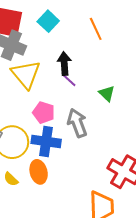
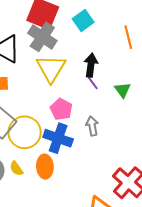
green triangle: (107, 93) -> (123, 90), moved
gray arrow: (77, 123) -> (92, 126), size x0.7

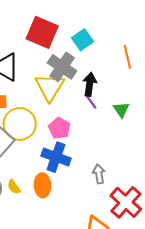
gray cross: (42, 37) -> (62, 67), moved
gray arrow: (92, 126) -> (99, 174), moved
yellow circle: (25, 132) -> (20, 124), moved

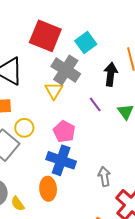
black arrow: (90, 84) -> (111, 74), moved
yellow triangle: (50, 87) -> (54, 91), size x0.6
yellow circle: (20, 124) -> (24, 128), size x0.6
yellow semicircle: (14, 187) -> (18, 204), moved

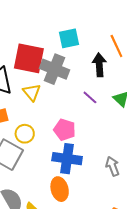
red square: (45, 36) -> (29, 58), moved
cyan square: (86, 43) -> (69, 38), turned 35
yellow triangle: (54, 91) -> (32, 92), moved

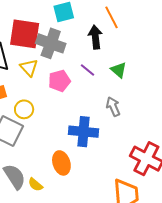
pink pentagon: (65, 130) -> (59, 81), moved, turned -30
blue cross: (67, 159) -> (83, 132), moved
gray arrow: (112, 166) -> (113, 107), moved

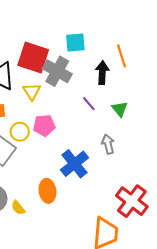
pink pentagon: (59, 81) -> (44, 125), moved
blue cross: (83, 132) -> (75, 164), turned 36

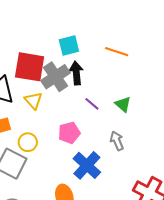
orange line: (122, 56) -> (117, 52), turned -45
gray cross: (57, 71) -> (56, 77), turned 36
black arrow: (102, 73) -> (76, 73), moved
pink pentagon: (44, 125) -> (69, 133), moved

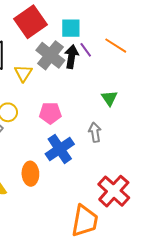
red square: (30, 67) -> (30, 22), moved, turned 32
gray cross: (56, 77) -> (50, 55), turned -32
purple line: (92, 104) -> (86, 50), moved

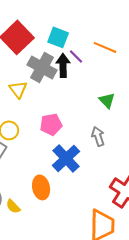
cyan square: (71, 28) -> (58, 37), turned 30

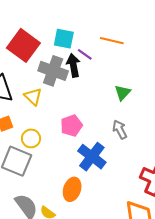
green triangle: (107, 100) -> (123, 93), turned 36
orange ellipse: (41, 187) -> (72, 189), turned 40

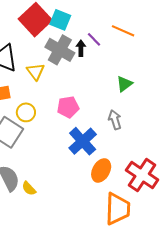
cyan square: (64, 39) -> (60, 20), moved
black arrow: (73, 65) -> (81, 48), size x0.7
orange ellipse: (72, 189) -> (101, 170), moved

